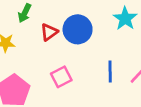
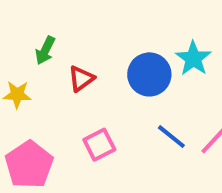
blue circle: (78, 29) -> (149, 74), moved
blue line: (110, 71) -> (171, 137), turned -50

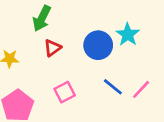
green arrow: (45, 50) -> (42, 18), moved, size x1.4

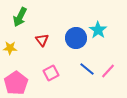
green arrow: (42, 18) -> (20, 17), moved
red triangle: (53, 48) -> (42, 40), turned -32

